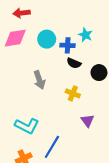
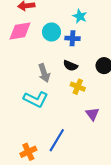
cyan star: (85, 35) -> (80, 16), moved
black semicircle: (74, 63) -> (70, 66), moved
cyan L-shape: (27, 126) -> (36, 99), moved

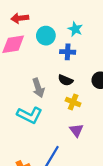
cyan circle: (51, 32) -> (46, 36), moved
purple triangle: (92, 114) -> (76, 130), moved

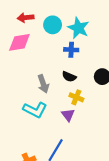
cyan star: (75, 29) -> (78, 28), size x1.5
cyan circle: (46, 36) -> (53, 25), moved
purple triangle: (76, 130) -> (68, 115), moved

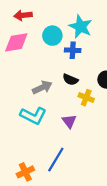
cyan circle: (53, 25) -> (52, 36), moved
gray arrow: (43, 84) -> (42, 87), turned -96
yellow cross: (76, 97) -> (86, 98), moved

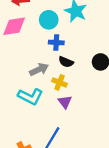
blue cross: (73, 50) -> (56, 42), moved
yellow cross: (86, 98) -> (60, 82), moved

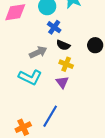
blue cross: (56, 42) -> (54, 27), turned 32
yellow cross: (60, 82) -> (66, 64), moved

